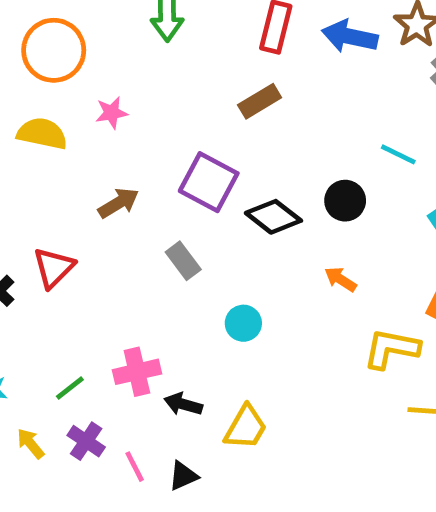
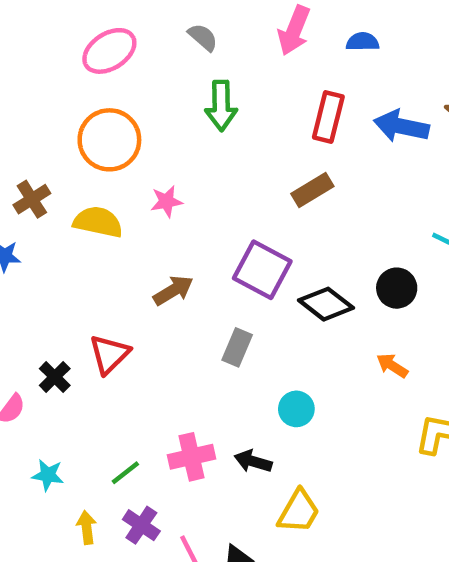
gray rectangle: (183, 261) -> (237, 347), turned 60
black arrow: (183, 404) -> (253, 461), moved
yellow arrow: (31, 443) -> (87, 527), turned 32

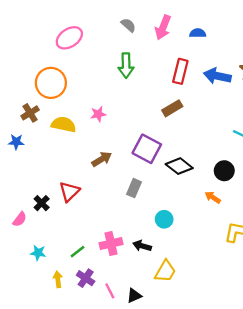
gray semicircle: (203, 37) -> (128, 25), moved
orange circle: (109, 140) -> (51, 83), moved
black circle: (397, 288) -> (224, 171), moved

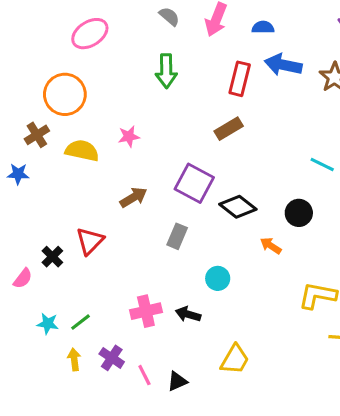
blue arrow: (217, 76) -> (283, 65), moved
orange arrow: (213, 197) -> (271, 246), moved
green line: (77, 252) -> (80, 322), moved
yellow trapezoid: (165, 271) -> (235, 359), moved

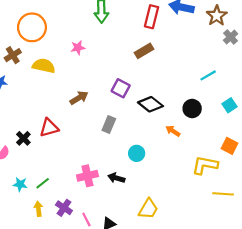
pink star: (129, 136) -> (78, 48), moved
cyan line: (322, 165) -> (208, 75), turned -56
purple square: (194, 183) -> (121, 88), size x0.7
red triangle: (90, 241) -> (49, 128), turned 30

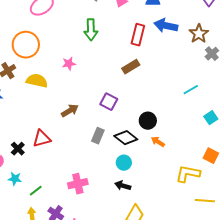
black diamond: (150, 104) -> (126, 138), moved
black circle: (192, 109) -> (148, 121), moved
black arrow: (116, 178) -> (123, 186), moved
cyan star: (20, 184) -> (15, 179), moved

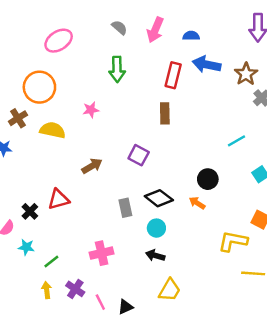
brown rectangle: (131, 67) -> (165, 113), turned -60
black circle: (148, 121) -> (208, 179), moved
gray rectangle: (98, 136) -> (125, 208), moved, turned -35

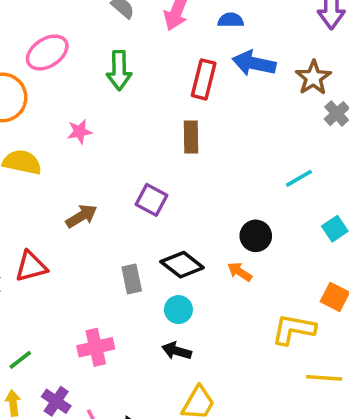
pink ellipse: (59, 41) -> (47, 52), moved

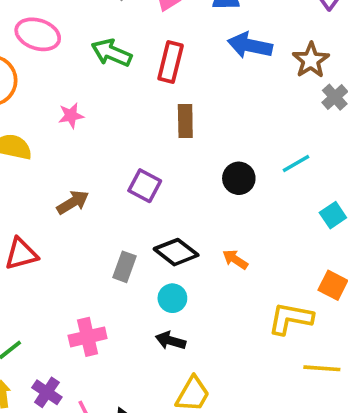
pink ellipse: (47, 52) -> (38, 34), turned 51
green arrow: (119, 70) -> (112, 53), turned 114
red rectangle: (204, 79) -> (171, 62), moved
black circle: (256, 236) -> (239, 178), moved
gray rectangle: (132, 279) -> (124, 267), turned 32

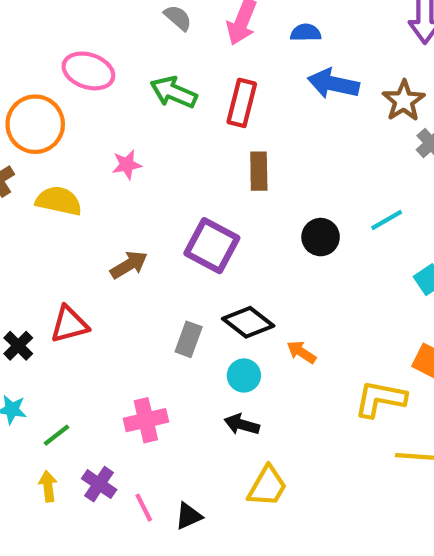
purple square: (145, 186) -> (212, 246), size x1.4
orange arrow: (235, 259) -> (301, 352), moved

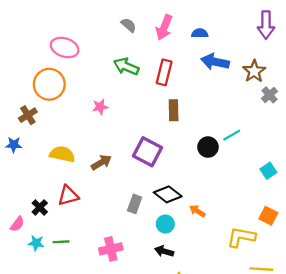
pink ellipse: (88, 71) -> (65, 48), moved
yellow semicircle: (59, 201) -> (62, 154), moved
cyan line: (387, 220) -> (232, 135), moved
green line: (56, 435) -> (61, 242), moved, turned 35

